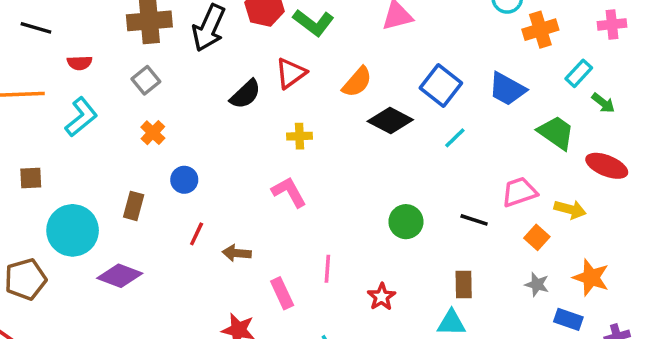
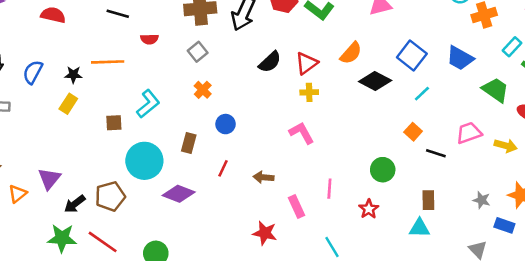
red triangle: (291, 73) -> (307, 63), moved
cyan L-shape: (81, 117) -> (148, 104), moved
green circle: (406, 222) -> (383, 170), moved
red line: (197, 234) -> (223, 168), moved
orange square: (537, 237) -> (413, 132), moved

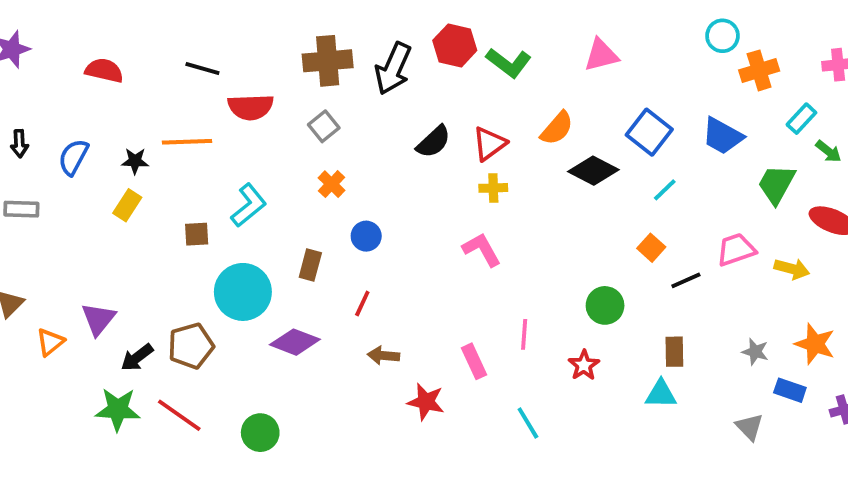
red semicircle: (149, 39) -> (251, 107), size x1.6
green trapezoid: (496, 90) -> (776, 184), turned -96
black line: (436, 153) -> (686, 280), turned -42
brown arrow: (264, 177) -> (383, 356), moved

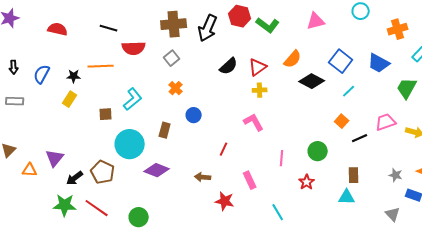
cyan circle: (723, 36) -> (361, 11), moved
red line: (362, 304) -> (224, 149), moved
pink line: (524, 334) -> (282, 158), moved
orange triangle: (50, 342) -> (30, 170), turned 42
brown pentagon: (191, 346) -> (103, 172), turned -30

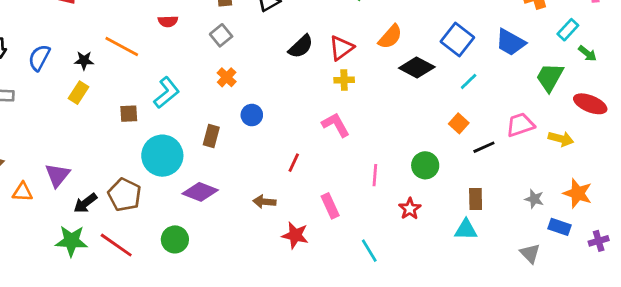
red semicircle: (134, 48) -> (168, 21), size x0.6
orange line: (101, 66) -> (122, 46), turned 30
green circle: (139, 217) -> (175, 239), moved

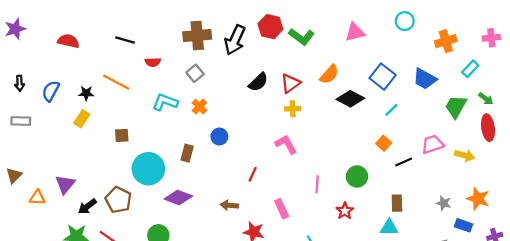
green arrow: (587, 53) -> (486, 99), moved
cyan L-shape: (167, 93) -> (165, 102), moved, turned -120
red ellipse: (590, 104) -> (488, 128), turned 60

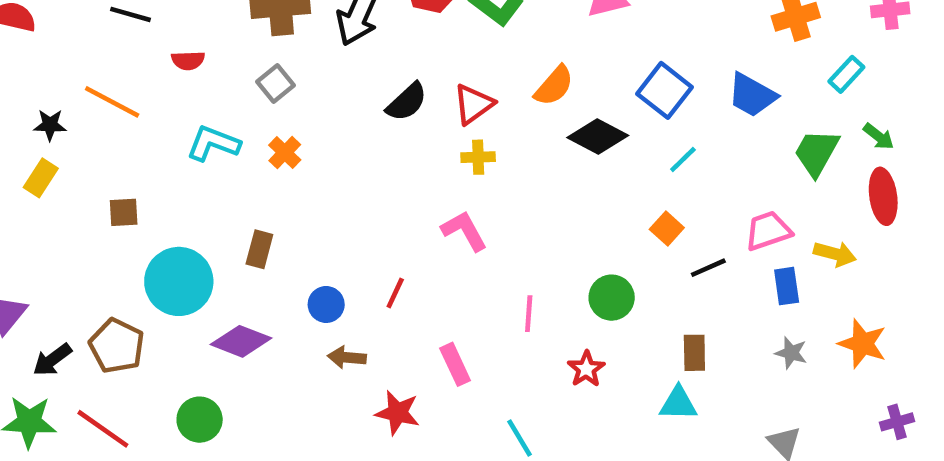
blue circle: (219, 137) -> (326, 304), moved
blue rectangle: (464, 225) -> (787, 286), moved, turned 63

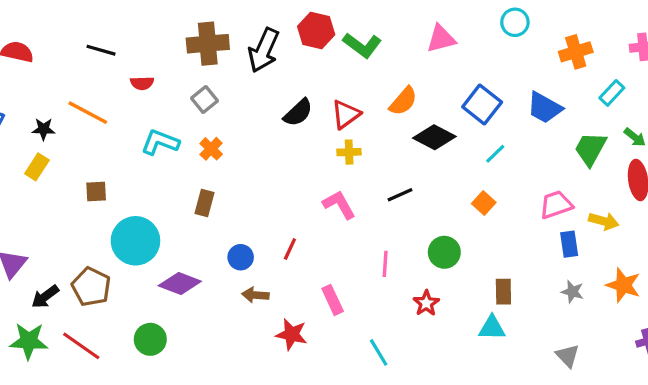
brown rectangle: (259, 249) -> (204, 203), moved
black line: (708, 268) -> (400, 195), moved

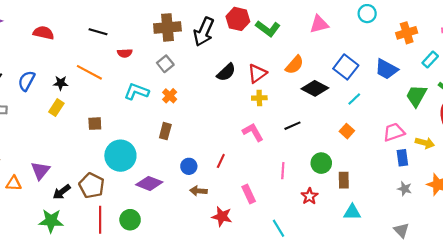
brown rectangle: (503, 292) -> (344, 180), moved
red line: (81, 346) -> (100, 220), moved, turned 55

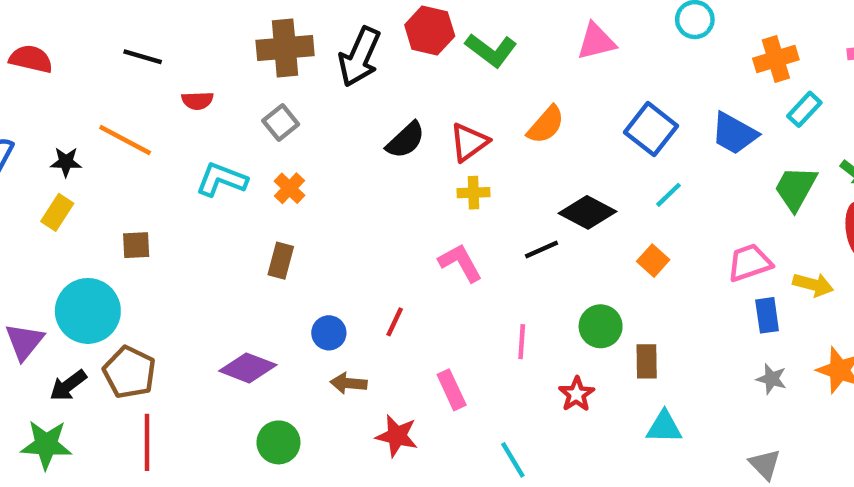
cyan rectangle: (430, 59) -> (804, 109), moved
black diamond: (315, 88) -> (587, 212), moved
cyan circle: (120, 156) -> (88, 311), moved
green circle: (130, 220) -> (278, 442), moved

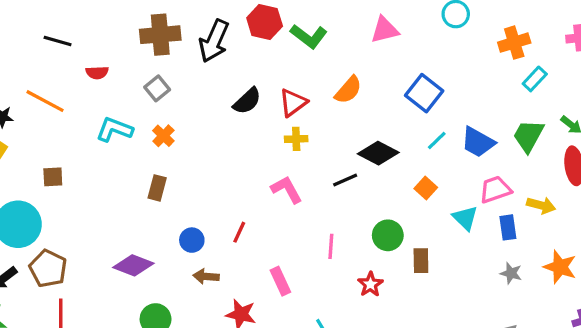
blue trapezoid: (734, 133) -> (478, 142), moved
cyan triangle: (664, 427) -> (465, 218), moved, turned 44

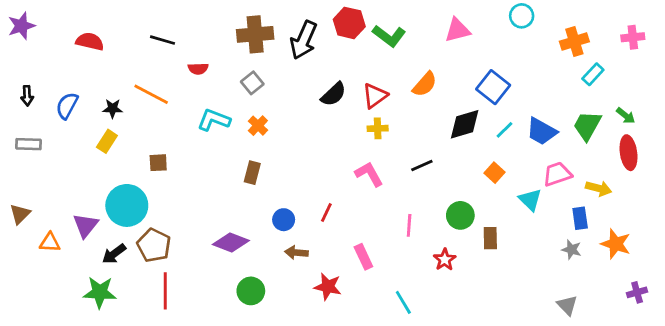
black diamond: (378, 153) -> (465, 124), moved, turned -44
blue rectangle: (508, 227) -> (580, 218), moved

